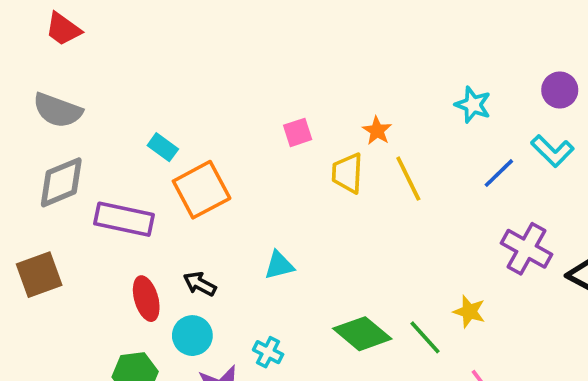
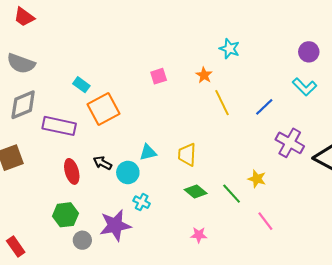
cyan star: (473, 105) -> (229, 49), moved
yellow trapezoid: (347, 173) -> (187, 154), moved
blue line: (499, 173) -> (264, 107), moved
green diamond: (362, 334) -> (196, 192), size x0.7
cyan circle: (192, 336) -> (128, 172), moved

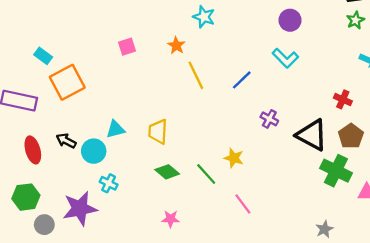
purple cross: (290, 143) -> (269, 119), size x0.6

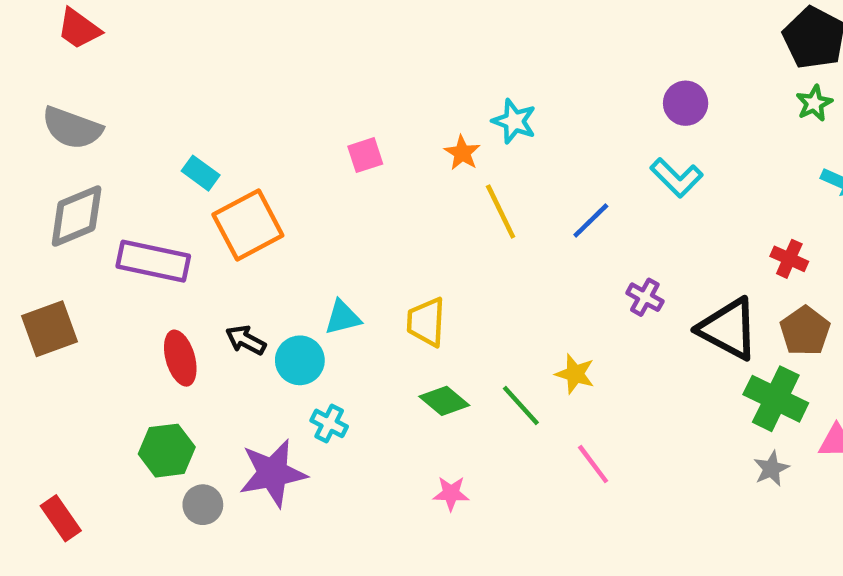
cyan star: (204, 17) -> (514, 121), moved
gray star: (324, 229) -> (771, 469), moved

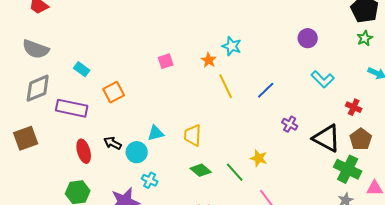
cyan rectangle: (201, 173) -> (82, 69), moved
cyan L-shape: (677, 178) -> (323, 79), moved
orange square: (248, 225) -> (114, 92), size x0.7

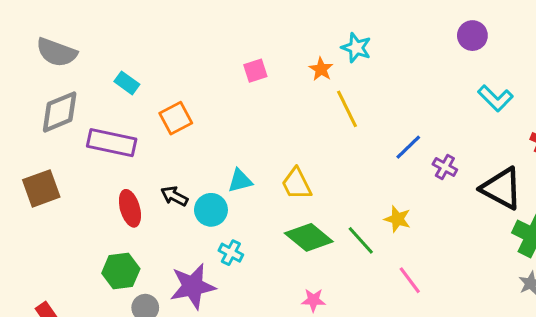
blue line: (266, 90) -> (408, 147), moved
yellow trapezoid: (193, 135) -> (297, 184), turned -30
green diamond: (201, 170) -> (309, 237), size x1.4

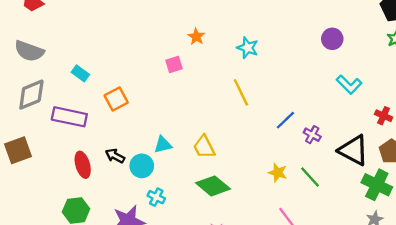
orange star: (321, 69) -> (196, 37), moved
green line: (361, 240) -> (310, 177), moved

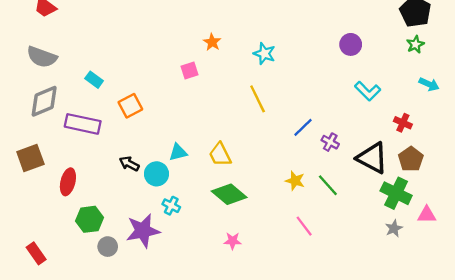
red ellipse: (83, 165) -> (68, 182), moved, turned 30

